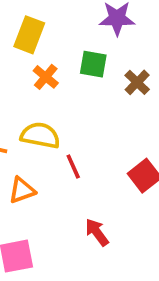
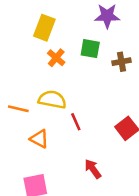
brown cross: (137, 82) -> (122, 62), turned 36
orange triangle: (22, 190) -> (39, 139), turned 48

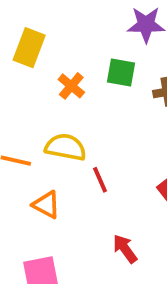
yellow rectangle: (44, 28) -> (29, 48), moved

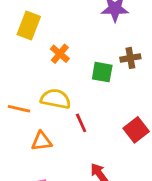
green square: (121, 73) -> (102, 72), moved
orange triangle: (46, 205) -> (42, 141), turned -35

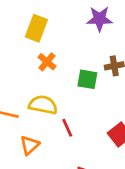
yellow rectangle: (29, 26) -> (36, 28), moved
orange triangle: (42, 141) -> (30, 145), turned -35

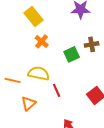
yellow rectangle: (36, 28) -> (34, 16), turned -60
green square: (87, 79) -> (72, 54), turned -35

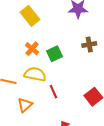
orange cross: (42, 41) -> (32, 49), moved
green square: (72, 54) -> (54, 54), moved

